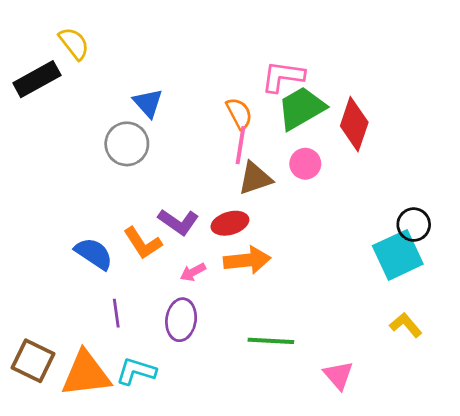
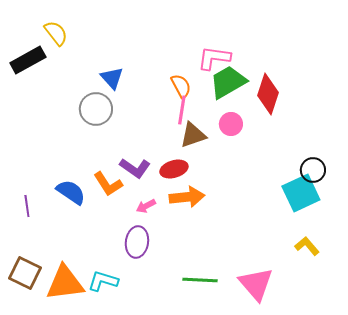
purple line: (116, 313) -> (27, 206), moved
green line: (271, 341) -> (200, 280), moved
pink triangle: (338, 375) -> (256, 284), size x1.5

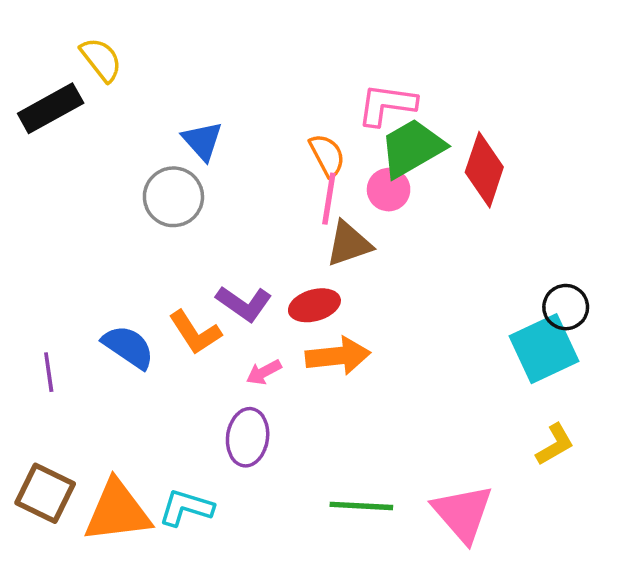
pink circle: (231, 124) -> (389, 190), moved
yellow L-shape: (307, 246) -> (555, 444), turned 100

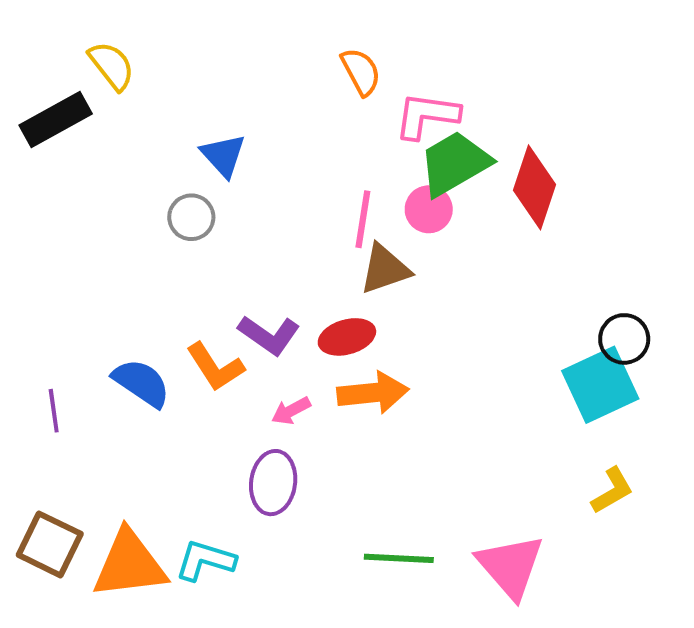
orange semicircle: (327, 155) -> (361, 72), moved
gray circle: (173, 197) -> (191, 217), size x0.7

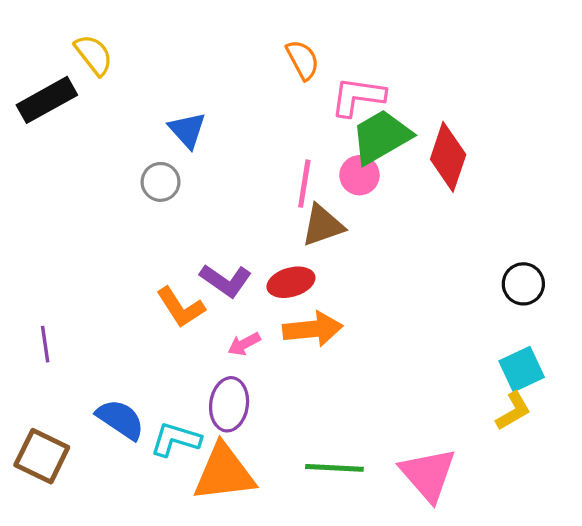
blue semicircle: (141, 383) -> (120, 419), moved
cyan square: (600, 385) -> (522, 369), moved, size x0.7
cyan L-shape: (205, 560) -> (176, 439), moved
orange triangle: (129, 564) -> (224, 473), moved

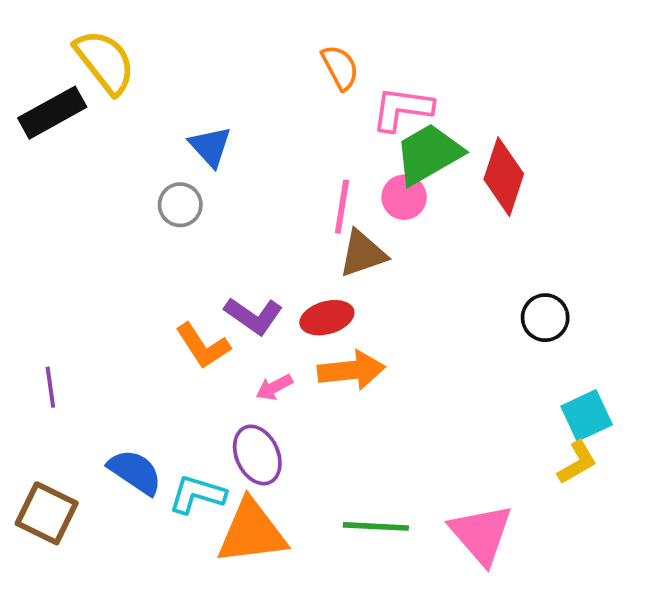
yellow semicircle: (94, 55) -> (105, 62), size x1.4
black circle: (523, 284) -> (545, 318), moved
purple ellipse: (229, 404) -> (257, 455), turned -33

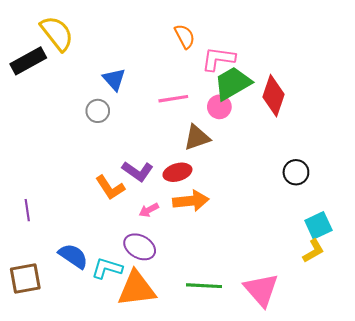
pink line: (342, 207) -> (173, 99), moved, turned 72
purple ellipse: (257, 455) -> (140, 247), turned -36
brown square: (47, 513) -> (25, 279), turned -36

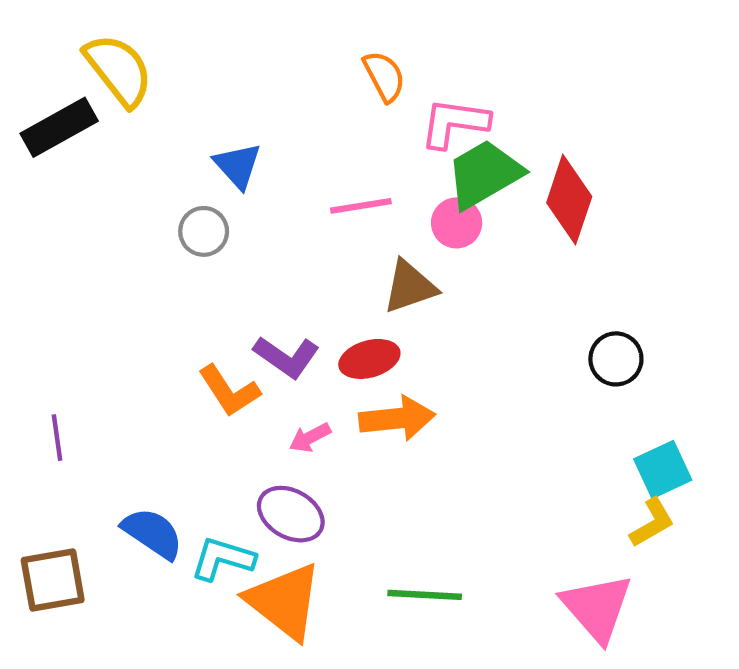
orange triangle: (137, 289) -> (284, 601), turned 45
pink triangle: (261, 290) -> (597, 608), moved

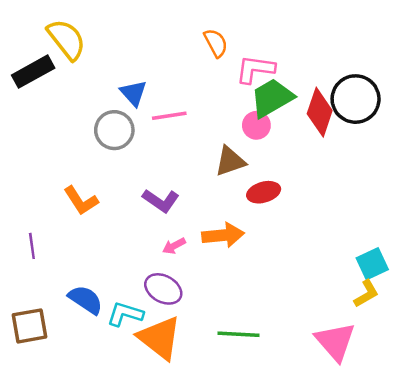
pink line: (361, 206) -> (169, 116), moved
gray circle: (204, 231) -> (114, 130), size x1.4
red ellipse: (369, 359) -> (264, 192), moved
black circle: (616, 359) -> (356, 99), moved, size x1.6
orange L-shape: (229, 391) -> (81, 201), moved

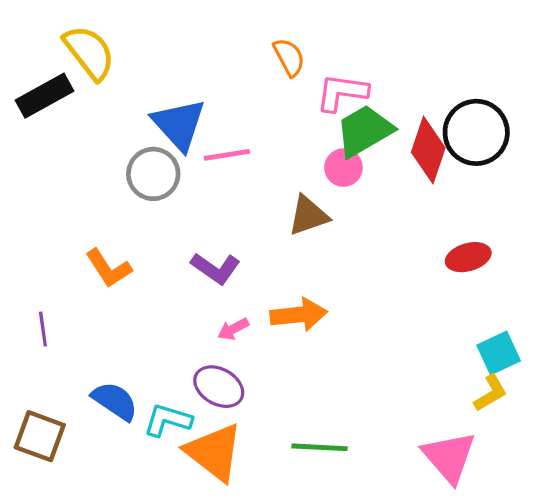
blue triangle: (133, 93) -> (179, 124), size x1.5
red ellipse: (264, 192) -> (468, 257), moved
brown square: (30, 326) -> (40, 436), turned 30

